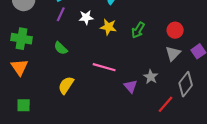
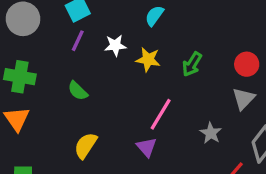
pink line: (104, 67) -> (161, 114), moved, turned -75
purple triangle: (131, 86) -> (147, 147), moved

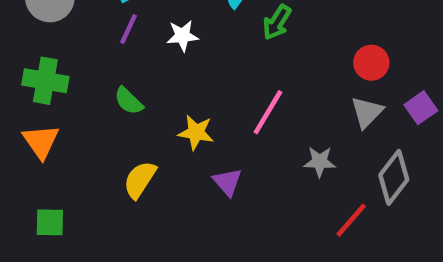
yellow star: (148, 59) -> (196, 132), moved
green arrow: (192, 64) -> (277, 22), moved
pink line: (161, 114) -> (268, 112), moved
gray star: (211, 133) -> (320, 162), turned -30

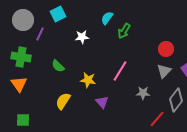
purple line: (129, 29) -> (40, 34), moved

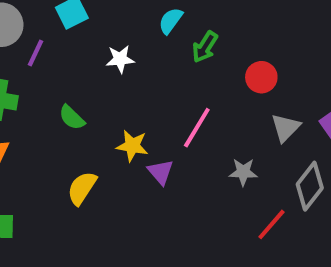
red circle: (166, 49) -> (261, 77), moved
purple triangle: (102, 102) -> (161, 172), moved

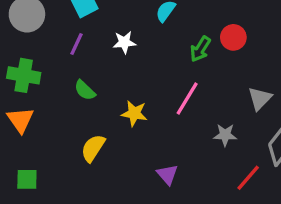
green arrow: (205, 47) -> (200, 49), moved
purple line: (35, 53) -> (76, 44), moved
red circle: (261, 77) -> (233, 37), moved
purple triangle: (161, 172) -> (167, 174), moved

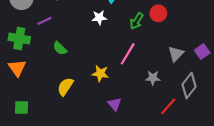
white star: (124, 42) -> (99, 18), moved
purple line: (76, 44) -> (44, 21), moved, turned 40
yellow star: (134, 113) -> (100, 73), moved

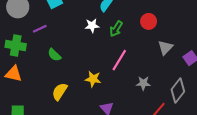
green arrow: (136, 21) -> (116, 29), moved
gray triangle: (176, 54) -> (165, 48), moved
orange triangle: (17, 68) -> (14, 74), turned -42

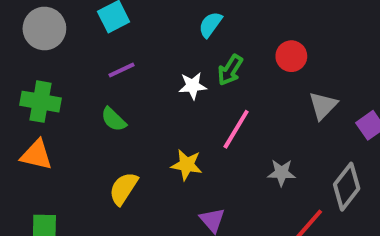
white star: (92, 26) -> (193, 86), moved
purple line: (40, 29) -> (121, 70), moved

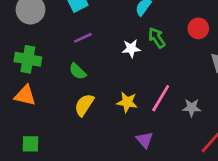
green arrow: (230, 70) -> (157, 38), turned 115
pink line: (236, 129) -> (161, 98), moved
yellow semicircle: (123, 188) -> (84, 105), moved

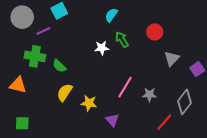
purple line: (83, 38) -> (43, 31), moved
green cross: (28, 59) -> (35, 56), moved
yellow star: (127, 102) -> (89, 103), moved

